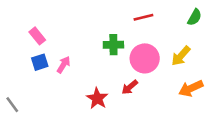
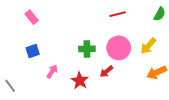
pink rectangle: (37, 36) -> (32, 17), moved
green cross: (113, 45) -> (87, 49), moved
pink arrow: (64, 65) -> (52, 71), moved

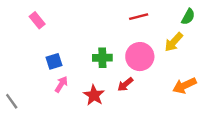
yellow arrow: (148, 46) -> (174, 42), moved
blue square: (33, 51) -> (54, 61), moved

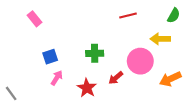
yellow arrow: (174, 42) -> (160, 39), turned 48
pink circle: (140, 57) -> (140, 61), moved

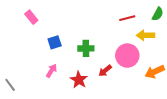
red line: (128, 15) -> (127, 18), moved
blue square: (50, 57) -> (55, 42), moved

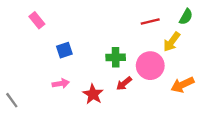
yellow arrow: (146, 35) -> (172, 42), turned -54
green cross: (86, 48) -> (116, 57), moved
pink arrow: (52, 71) -> (61, 84), turned 48

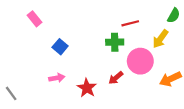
red line: (150, 21) -> (130, 23), moved
blue square: (64, 50) -> (60, 47), turned -32
green cross: (116, 57) -> (115, 42), moved

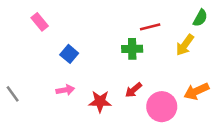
pink circle: (140, 61) -> (162, 107), moved
red star: (87, 88) -> (100, 102), turned -30
gray line: (11, 93) -> (13, 94), moved

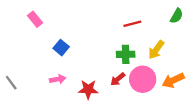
yellow arrow: (185, 45) -> (156, 50), moved
green cross: (132, 49) -> (126, 54), moved
pink circle: (162, 107) -> (143, 79), moved

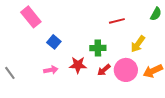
pink rectangle: (35, 19) -> (31, 17), size x1.5
green cross: (126, 54) -> (98, 48), moved
red star: (88, 89) -> (78, 65), moved

